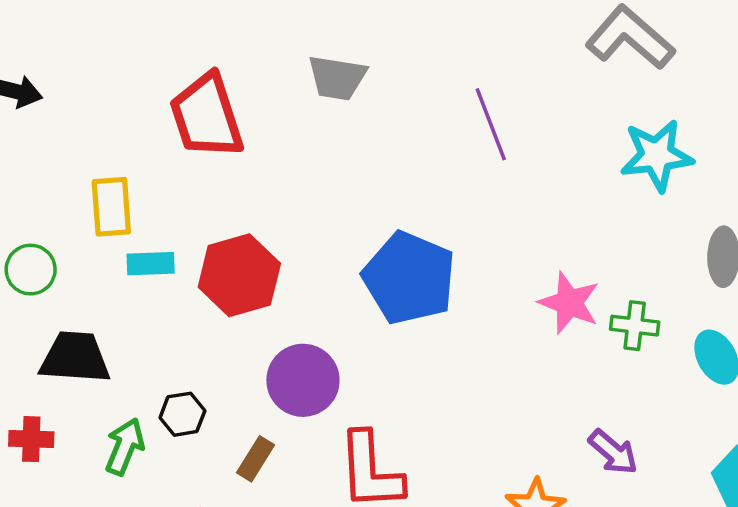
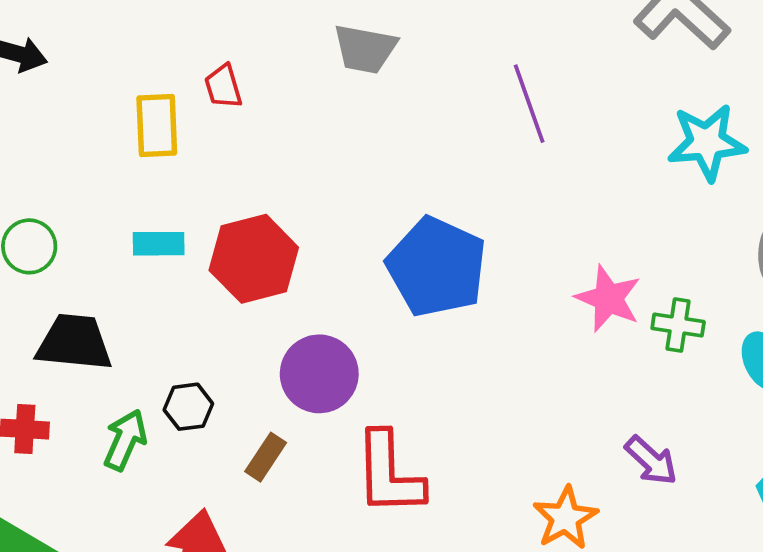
red trapezoid: (207, 116) -> (223, 86), size x0.5
yellow rectangle: (111, 207) -> (157, 125), moved

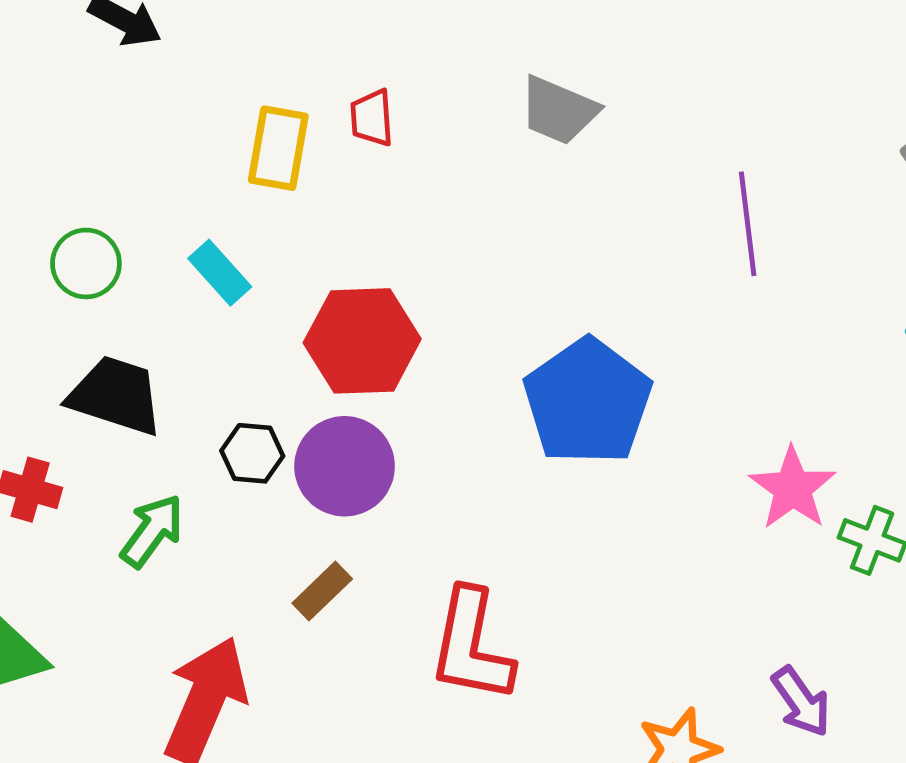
cyan rectangle: (159, 244) -> (220, 273), moved, turned 36
purple circle: (319, 374) -> (345, 466), moved
black hexagon: (188, 407) -> (252, 453), moved

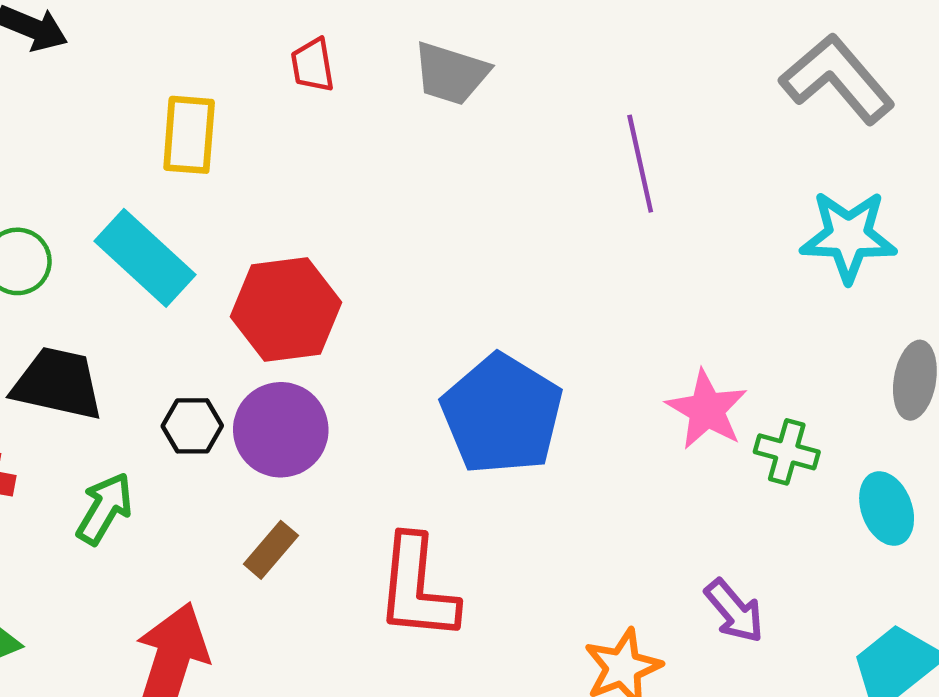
red trapezoid: (372, 118) -> (313, 65), moved
cyan rectangle: (220, 273) -> (145, 258), size x1.6
blue pentagon: (588, 402) -> (502, 414), moved

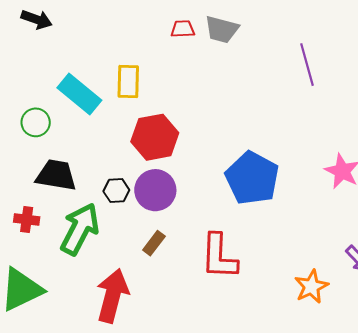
red trapezoid: (313, 65) -> (183, 29), moved, turned 100
yellow rectangle: (189, 135) -> (128, 81), moved
cyan rectangle: (145, 258) -> (79, 94), moved
green arrow: (105, 508) -> (80, 229), size x1.6

